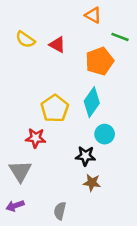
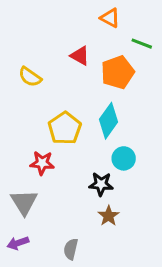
yellow semicircle: (25, 39) -> (30, 77), moved
red triangle: (57, 45) -> (80, 56), moved
brown star: (92, 183) -> (109, 216), turned 30

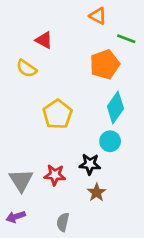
red triangle: (80, 56) -> (44, 40), moved
cyan diamond: (109, 121) -> (115, 108), moved
red star: (42, 163) -> (55, 175), moved

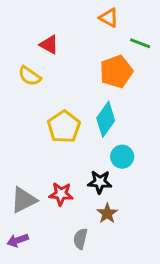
cyan diamond: (115, 108) -> (106, 119), moved
gray triangle: (21, 180) -> (24, 200), turned 35
gray semicircle: (63, 222) -> (80, 239), moved

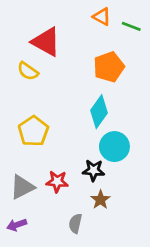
green line: (140, 43) -> (131, 26), moved
red triangle: (49, 45) -> (46, 42), size x1.6
yellow pentagon: (64, 127) -> (33, 131), moved
cyan circle: (122, 157) -> (114, 147), size x1.4

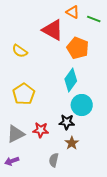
red triangle: (46, 42) -> (53, 30), moved
orange pentagon: (109, 67) -> (78, 48), turned -30

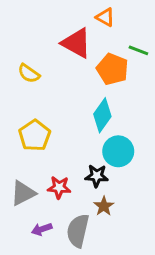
green line: (94, 19) -> (138, 50), moved
gray semicircle: (54, 160) -> (78, 231), size x1.6
purple arrow: (12, 161) -> (42, 229), moved

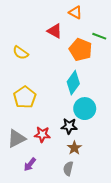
red triangle: (76, 43) -> (55, 31), size x0.7
purple arrow: (42, 229) -> (30, 164), turned -32
gray semicircle: (78, 231) -> (68, 169), moved, size x0.6

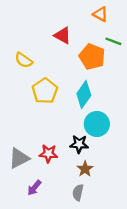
orange triangle: (75, 12) -> (100, 14), moved
yellow pentagon: (25, 97) -> (45, 91), moved

